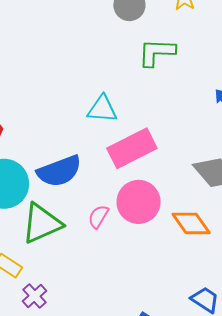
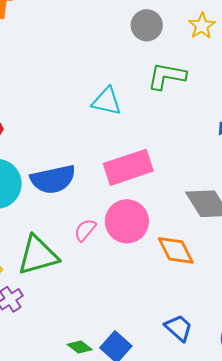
cyan triangle: (102, 109) -> (106, 101), moved
green triangle: (42, 223) -> (38, 255), moved

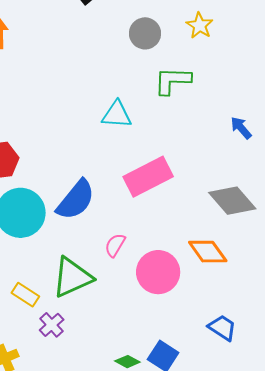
blue semicircle: (53, 179) -> (76, 200), turned -30
pink circle: (127, 221) -> (158, 272), moved

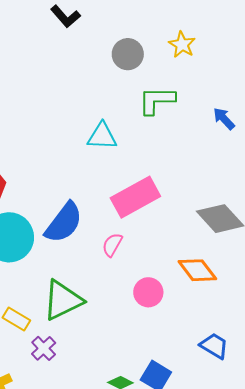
blue arrow: (241, 128) -> (224, 119), moved
pink semicircle: (115, 245) -> (112, 245), moved
pink circle: (158, 272) -> (148, 292), size x0.7

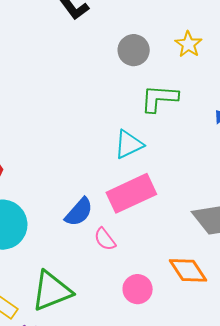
cyan triangle: (102, 136) -> (129, 144), moved, turned -32
blue semicircle: (64, 223) -> (79, 212), moved, size x0.7
pink semicircle: (112, 245) -> (105, 239), turned -70

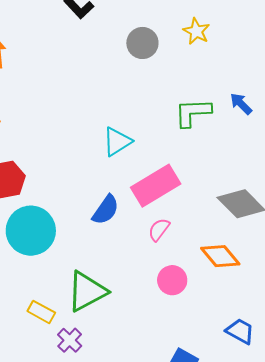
green L-shape: (159, 98) -> (193, 113), moved
cyan triangle: (129, 144) -> (117, 142), moved
pink semicircle: (105, 239) -> (159, 230), moved, turned 80

